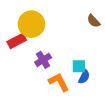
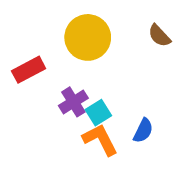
yellow circle: (31, 24) -> (88, 37), moved
cyan square: (79, 66) -> (98, 113), moved, turned -32

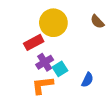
red rectangle: (29, 70) -> (34, 42), moved
orange L-shape: (100, 140) -> (42, 85), moved, turned -70

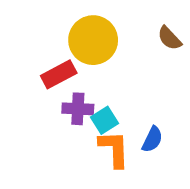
purple cross: (45, 62) -> (78, 109), turned 35
orange L-shape: (42, 85) -> (114, 149), moved, turned 95

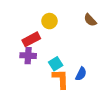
yellow circle: (93, 40) -> (49, 21), size x0.6
purple cross: (78, 109) -> (28, 56), moved

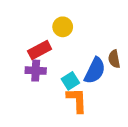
brown semicircle: (90, 20) -> (114, 59), moved, turned 32
blue semicircle: (81, 74) -> (95, 71), moved, size x1.5

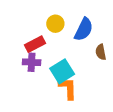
blue semicircle: (95, 71) -> (84, 29), moved
cyan square: (70, 81) -> (62, 71), size x1.5

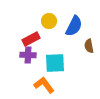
cyan square: (62, 71) -> (55, 63), turned 30
orange L-shape: (68, 88) -> (44, 85), moved, turned -35

